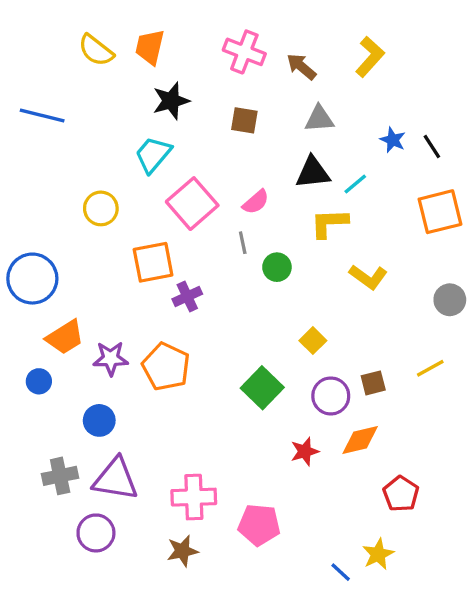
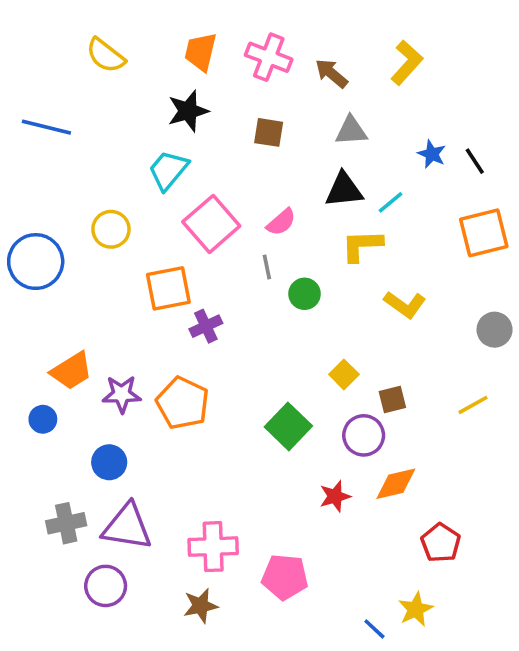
orange trapezoid: (150, 47) -> (201, 52), moved
blue circle: (32, 279) -> (36, 262), moved
brown square: (373, 383) -> (392, 400), moved

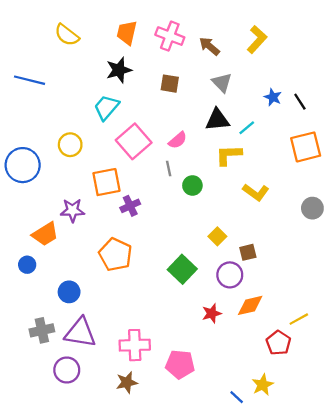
gray triangle: (351, 131) -> (222, 82), turned 50
purple star: (122, 394) -> (72, 210), moved
yellow line: (473, 405) -> (299, 319), moved

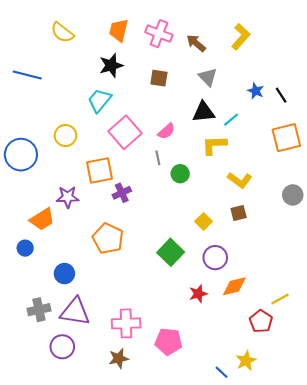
brown square: (248, 252) -> (239, 213), moved

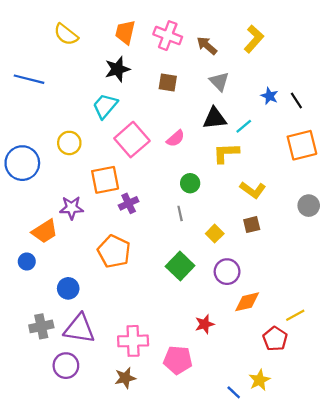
gray line: (158, 158) -> (180, 213), moved
red star: (198, 294) -> (205, 324), moved

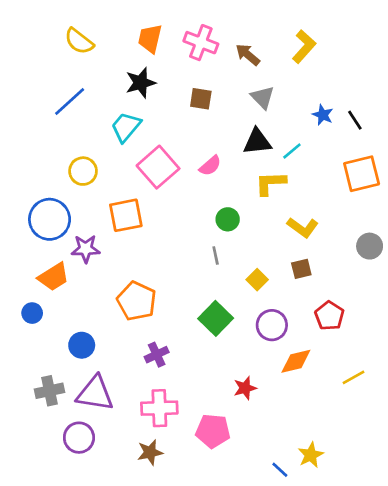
blue line: (29, 79) -> (70, 101), moved, turned -56
blue circle: (22, 163) -> (50, 219), moved
purple cross: (129, 203) -> (157, 355), moved
red pentagon: (275, 339) -> (329, 316), moved

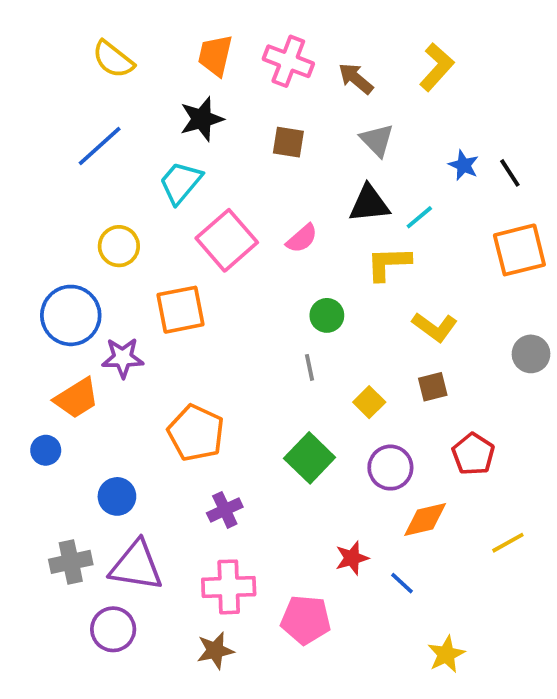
blue line: (280, 470) -> (402, 583), moved

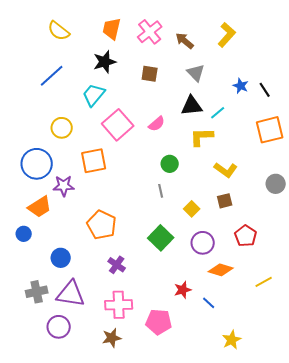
pink cross: (288, 61) -> (150, 32), turned 30
purple cross: (225, 510) -> (117, 265), turned -30
orange diamond: (425, 520) -> (221, 270), turned 30

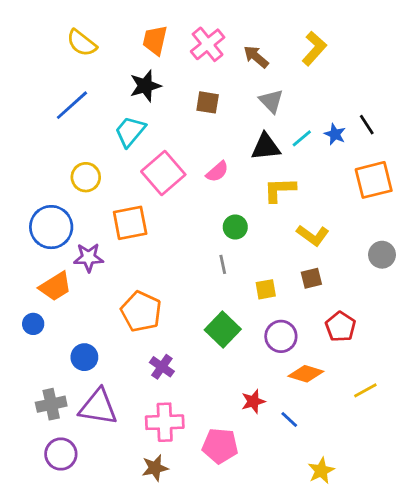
blue star: (241, 86) -> (335, 134), moved
cyan line: (218, 113) -> (302, 138), moved
yellow square: (192, 209) -> (266, 289), turned 35
purple circle: (59, 327) -> (61, 454), moved

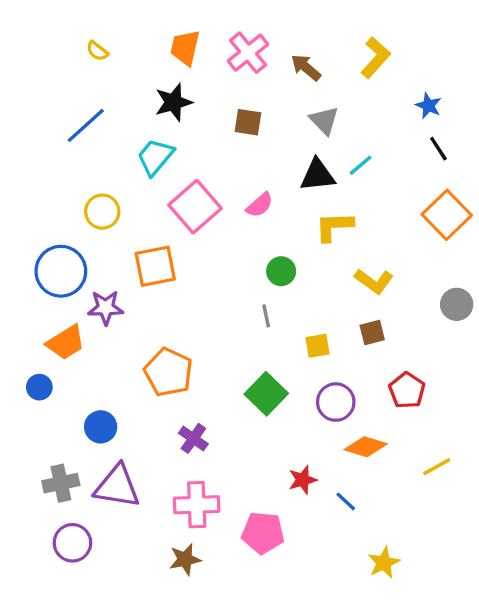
yellow semicircle: (82, 43) -> (97, 51), size x0.6
blue star: (335, 134) -> (428, 106), moved
orange square: (374, 180) -> (447, 215), turned -30

